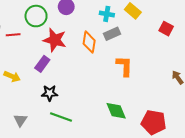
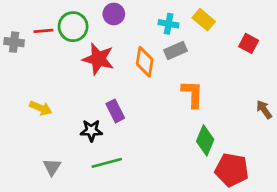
red line: (13, 35) -> (44, 31), moved
purple rectangle: (42, 64) -> (115, 111), moved, turned -63
green diamond: (116, 111) -> (205, 140), moved, turned 45
green line: (61, 117) -> (107, 163), turned -35

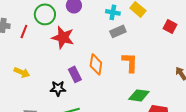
red line: (44, 31) -> (24, 31), moved, turned -64
orange diamond: (145, 62) -> (96, 64), moved
green diamond: (205, 140) -> (139, 95), turned 75

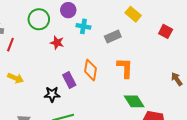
cyan cross: (113, 12) -> (83, 26), moved
red line: (24, 31) -> (10, 45), moved
red star: (63, 37) -> (57, 43), size x0.6
green diamond: (139, 95) -> (134, 101), turned 50

